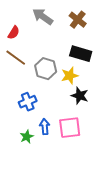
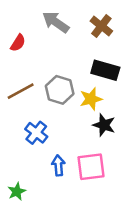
brown line: (16, 58) -> (21, 91), moved, turned -65
blue cross: (28, 102) -> (36, 133), turned -30
green star: (27, 137) -> (17, 191), moved

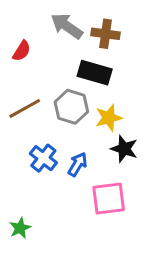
brown cross: (101, 26) -> (106, 34), moved, turned -30
black rectangle: (105, 70) -> (95, 73), moved
blue arrow: (58, 165) -> (78, 164), moved, turned 36

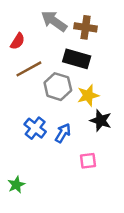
brown line: (25, 108) -> (29, 69), moved
pink square: (109, 199) -> (88, 161), size x0.6

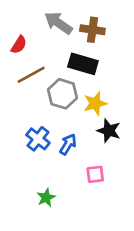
green star: (16, 185) -> (46, 198), moved

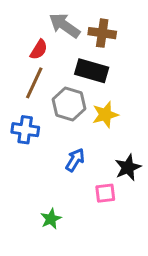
red semicircle: (19, 45) -> (39, 50), moved
brown line: (31, 75) -> (34, 83), turned -36
black star: (109, 131) -> (128, 167), moved, turned 30
blue cross: (38, 139) -> (25, 130), moved, turned -30

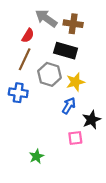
blue arrow: (75, 160) -> (69, 106), moved

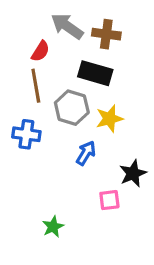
brown line: (25, 59) -> (36, 86), turned -35
blue arrow: (69, 106) -> (86, 153), moved

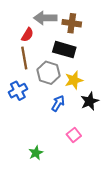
gray arrow: (67, 26) -> (45, 18), turned -35
blue cross: (26, 134) -> (18, 91), turned -36
black star: (133, 173) -> (90, 101), moved
pink square: (109, 200) -> (74, 135), turned -32

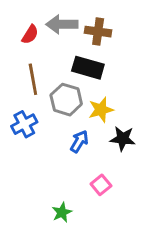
red semicircle: (27, 35) -> (30, 34), moved
black star: (90, 101) -> (123, 139), turned 30
green star: (36, 153) -> (62, 212), moved

